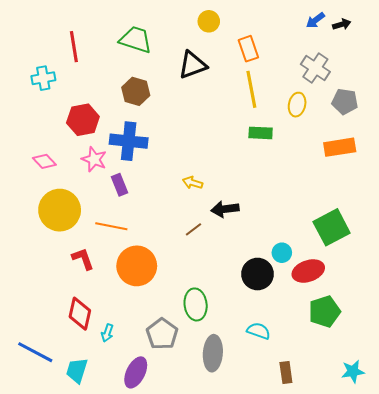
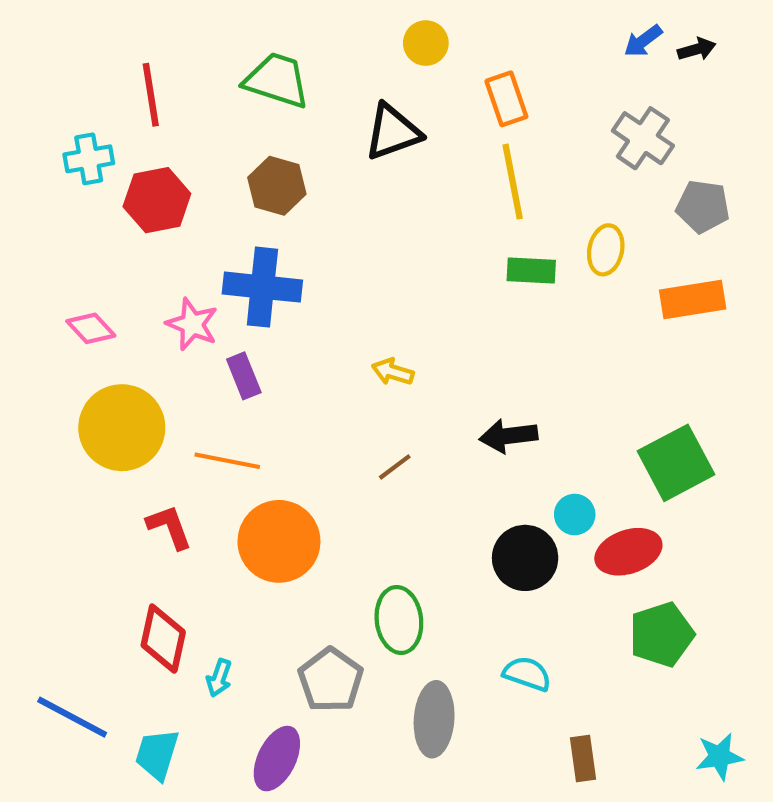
yellow ellipse: (297, 105) -> (606, 250), moved
red hexagon: (83, 120) -> (157, 200), moved
black arrow: (225, 209) -> (509, 436), moved

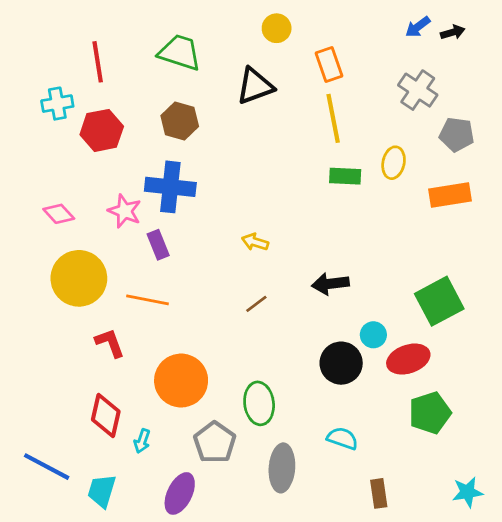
orange circle: (279, 541) -> (181, 381), moved

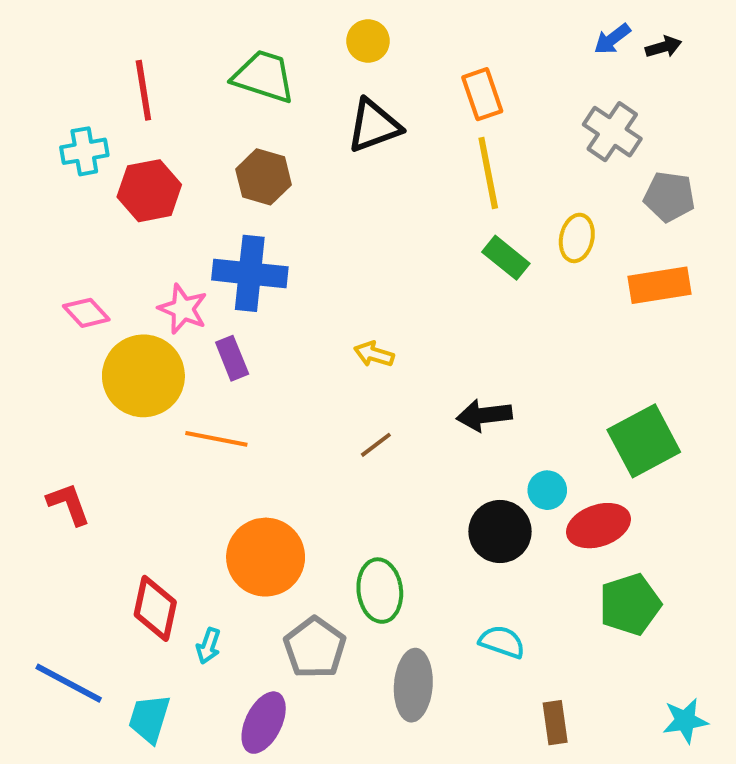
yellow circle: (277, 28) -> (368, 41), moved
green rectangle: (345, 176) -> (506, 258), turned 36
yellow circle: (79, 278) -> (143, 376), moved
red L-shape: (110, 343) -> (69, 504), moved

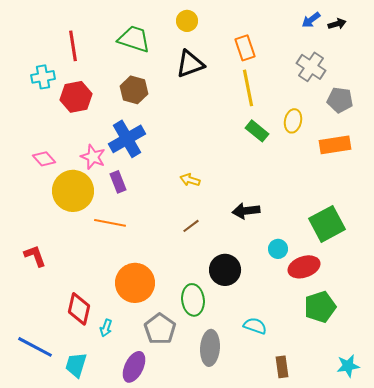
blue cross: (250, 273) -> (127, 139), turned -36
black circle: (500, 531) -> (225, 270), moved

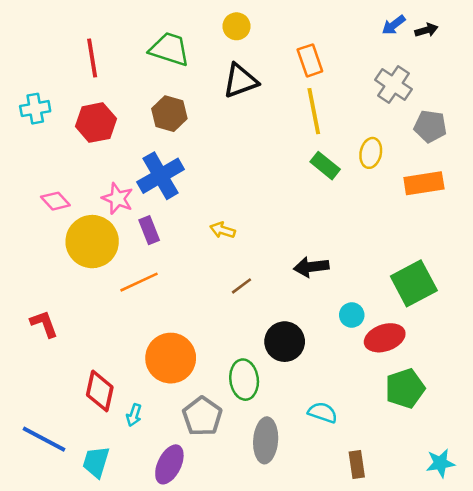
cyan cross: (43, 77) -> (35, 109), moved
yellow arrow: (190, 180) -> (223, 230), moved
orange line: (110, 223) -> (139, 282), turned -36

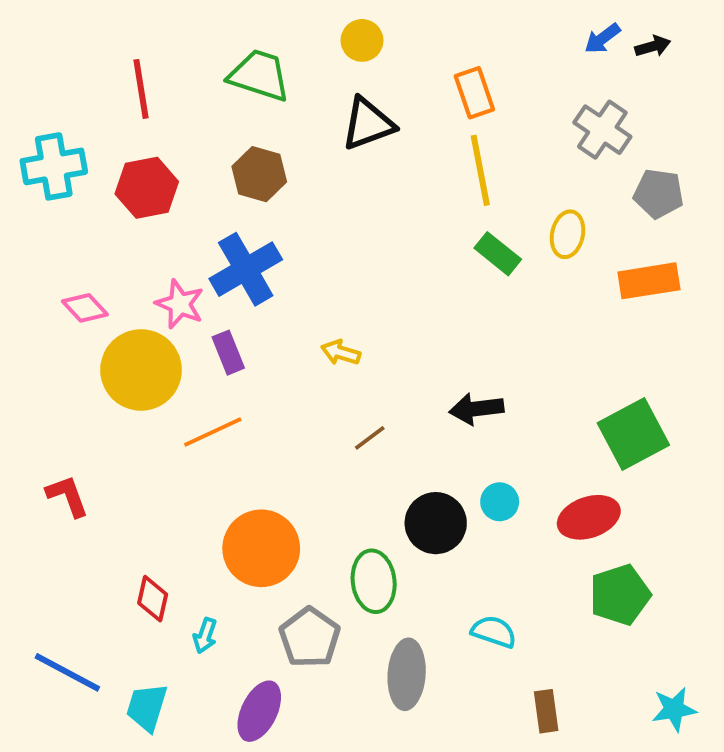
cyan cross: (35, 109) -> (54, 166), size x1.4
cyan circle: (352, 315) -> (500, 502), moved
red diamond: (100, 391) -> (153, 599), size x0.7

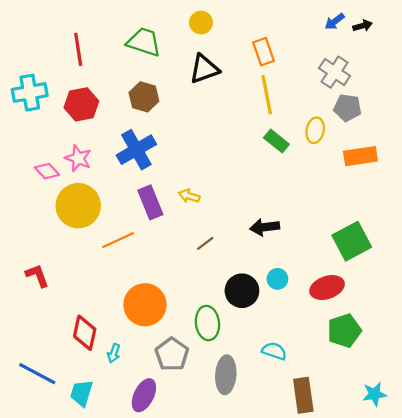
gray pentagon: (659, 194) -> (347, 108), moved
pink star: (180, 304) -> (78, 158), moved
purple rectangle: (228, 353) -> (150, 202), moved, size x1.4
red diamond: (153, 599) -> (85, 333), size x1.4
brown rectangle: (546, 711) -> (303, 395), size x1.5

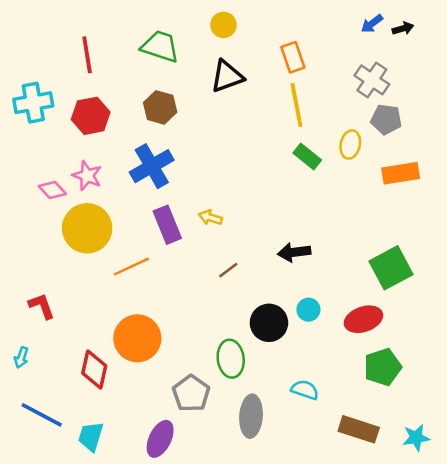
orange circle: (145, 305) -> (137, 338), moved
cyan arrow: (114, 353) -> (21, 357), moved
brown rectangle: (303, 395) -> (359, 429), moved, turned -64

